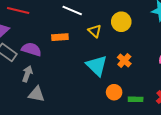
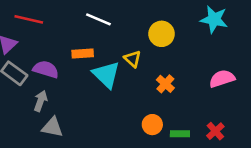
yellow triangle: (95, 31) -> (133, 59), moved
cyan triangle: (97, 66) -> (106, 75), moved

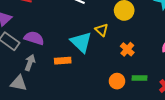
orange rectangle: (83, 54) -> (63, 61), moved
gray triangle: (52, 127) -> (19, 83), moved
green rectangle: (180, 134) -> (140, 78), moved

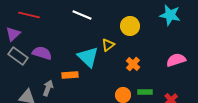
yellow triangle: (102, 30) -> (108, 45), turned 40
gray arrow: (30, 63) -> (48, 88), moved

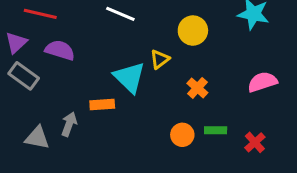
purple semicircle: (42, 53) -> (60, 50), moved

